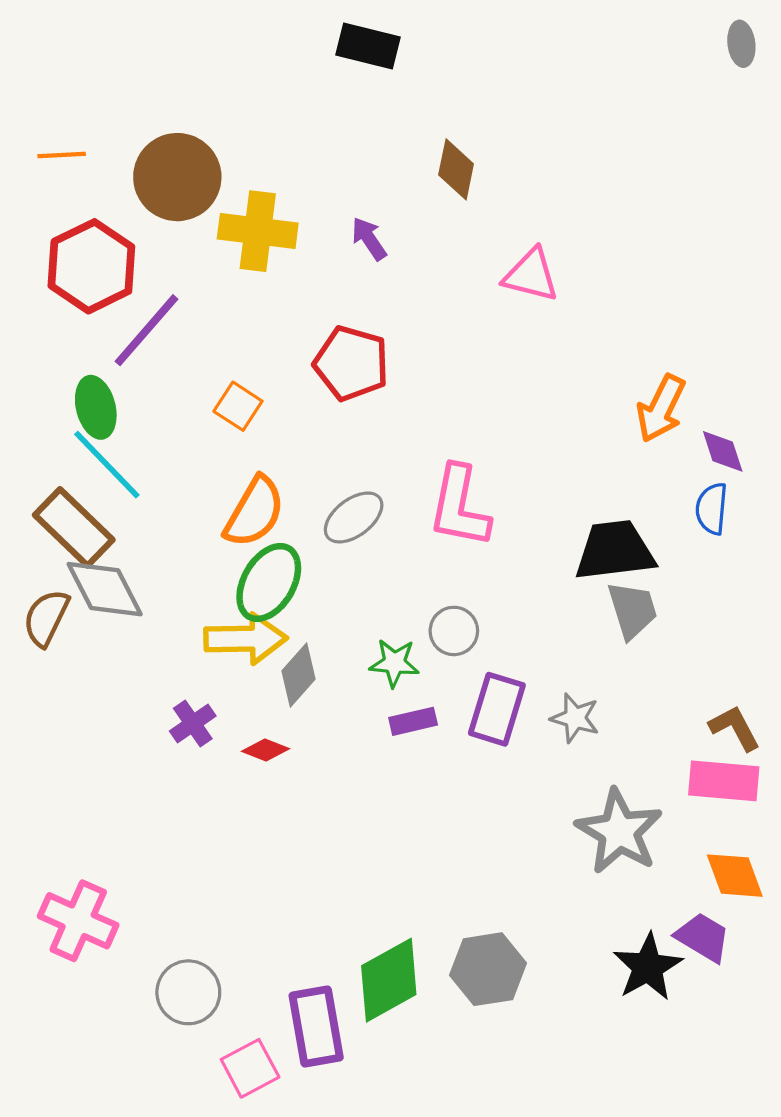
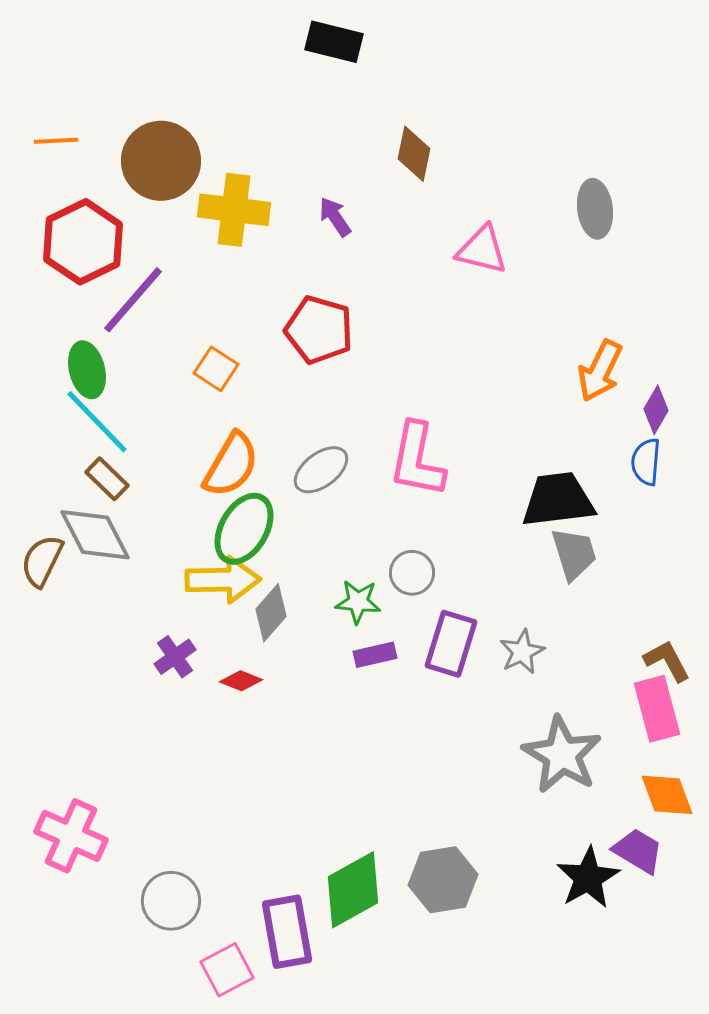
gray ellipse: (741, 44) -> (595, 209), moved, size x1.4
purple diamond: (723, 451) -> (656, 410), turned 48
brown rectangle: (74, 527) -> (107, 479), moved, size x0.6
gray star: (575, 718) -> (522, 652), turned 30
pink rectangle: (724, 781) -> (657, 709), turned 70

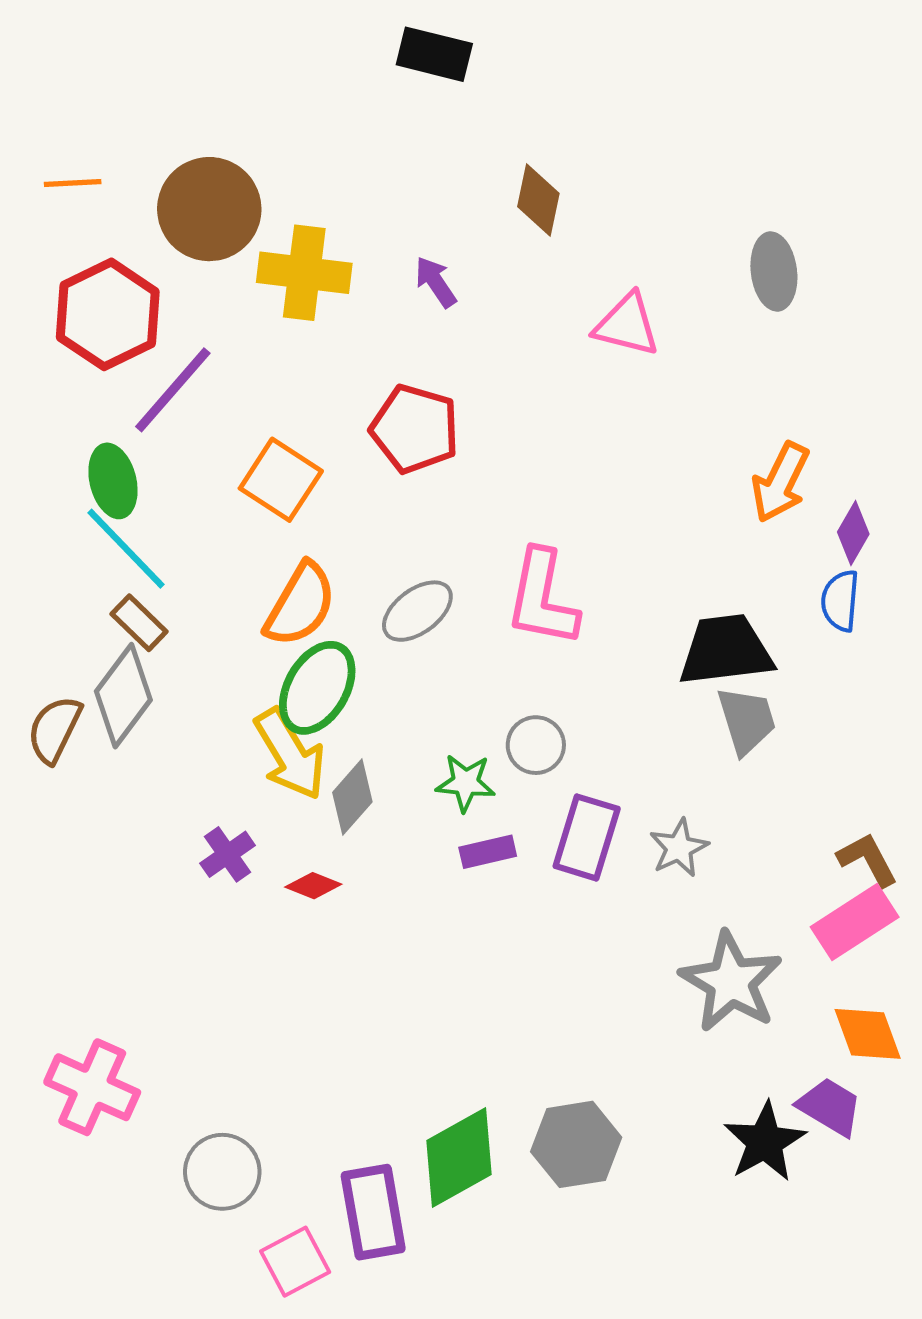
orange square: (216, 369) -> (281, 480), size x1.4
gray diamond: (95, 535) -> (123, 696), turned 64
yellow arrow: (223, 580) -> (290, 754), turned 60
pink rectangle: (657, 709) -> (855, 922), turned 72

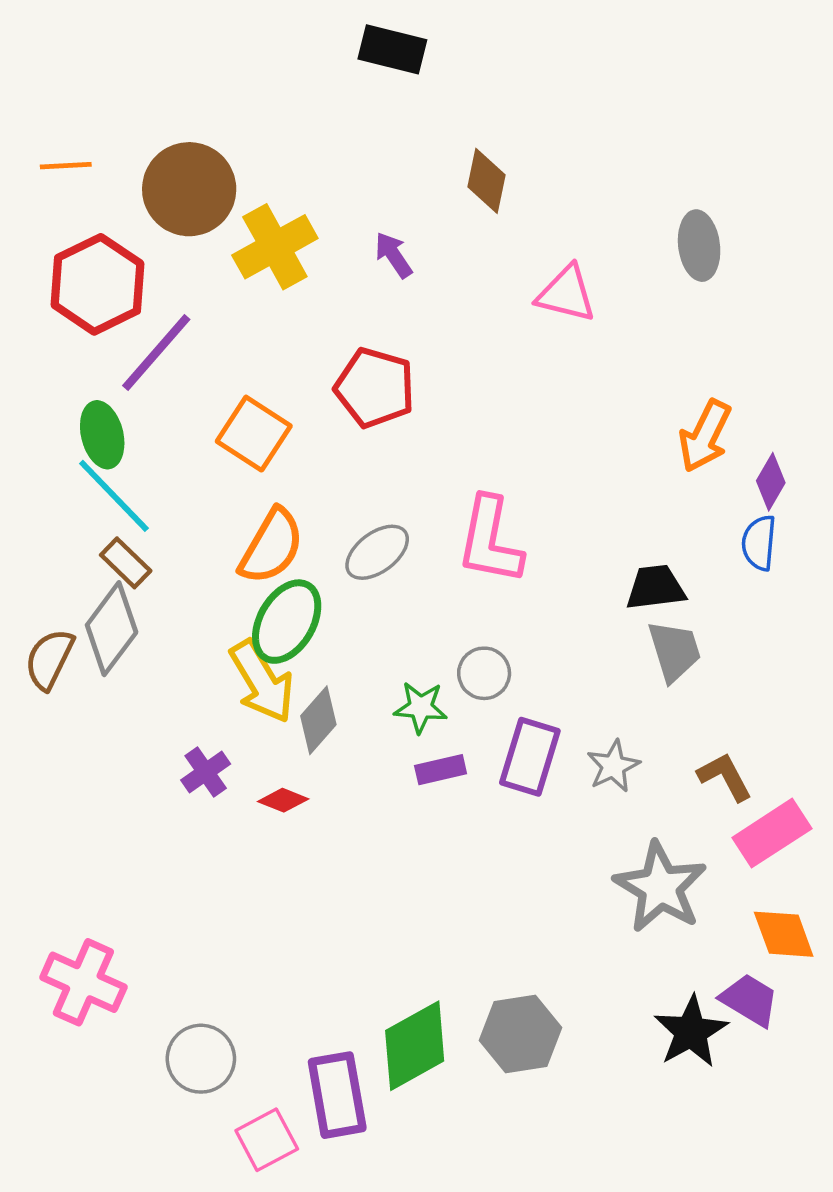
yellow cross: (304, 273) -> (275, 247), turned -36
black trapezoid: (726, 650) -> (656, 588), size x0.7
brown L-shape: (868, 860) -> (725, 777), moved

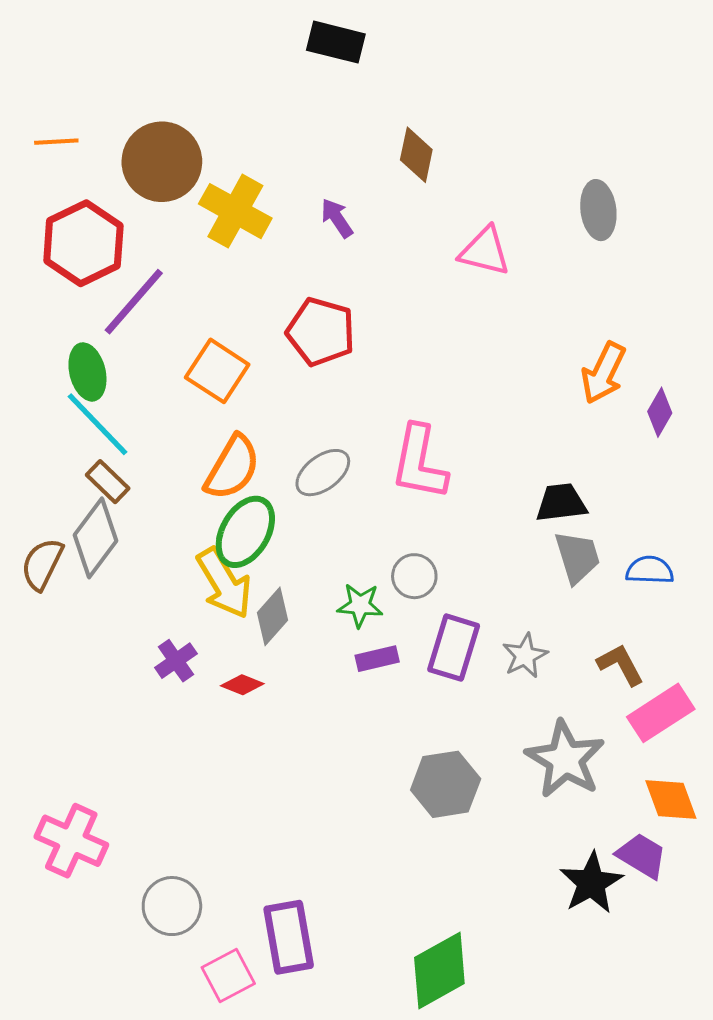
yellow cross: (275, 247) -> (235, 211), turned -32
blue semicircle: (759, 543) -> (650, 570), moved, turned 87
gray hexagon: (520, 1034) -> (446, 784), moved
green diamond: (415, 1046) -> (439, 970), moved

